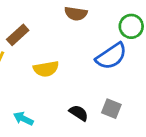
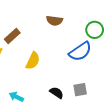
yellow semicircle: (46, 69) -> (33, 61), turned -54
gray square: (111, 109) -> (80, 90), turned -32

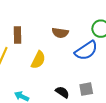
brown semicircle: (54, 21) -> (60, 33), moved
brown rectangle: (12, 36) -> (17, 35), turned -49

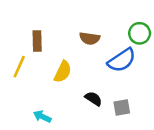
black semicircle: (62, 92) -> (93, 99), moved

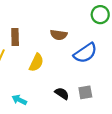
green circle: (140, 33) -> (100, 15), moved
black semicircle: (93, 99) -> (62, 93), moved

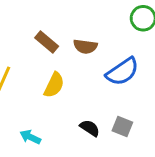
brown rectangle: (15, 37) -> (47, 42), moved, turned -49
gray square: (85, 92) -> (122, 127), turned 32

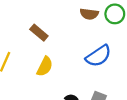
brown semicircle: (85, 46) -> (89, 14), moved

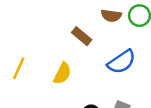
brown rectangle: (39, 33) -> (82, 36), moved

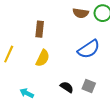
brown rectangle: (82, 36) -> (40, 29), moved, turned 56

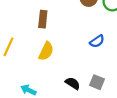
blue semicircle: (89, 49) -> (97, 41), size x0.6

